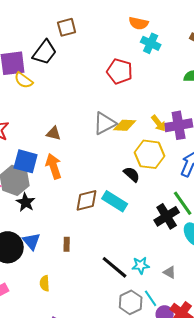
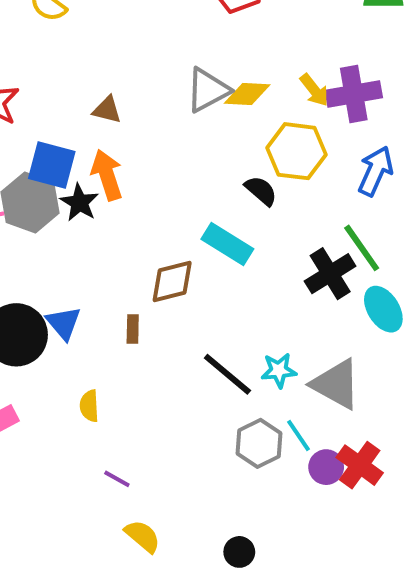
brown diamond: (87, 200) -> (172, 282), moved
black star: (26, 202) -> (79, 203), moved
gray triangle: (170, 272) -> (336, 384), size x2.0

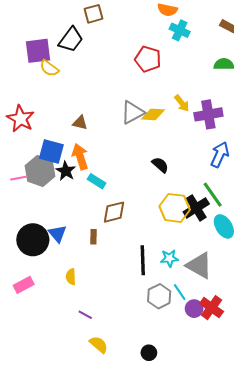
yellow arrow: (314, 90) -> (182, 103), moved
yellow hexagon: (297, 151) -> (175, 208), moved
cyan rectangle: (227, 244) -> (97, 181), moved, size x0.7
black line: (227, 374) -> (143, 260), turned 48

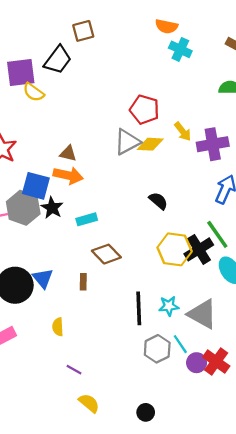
red pentagon: (148, 59) -> (145, 110), moved
orange arrow: (80, 157) -> (68, 175), moved, turned 120
cyan rectangle: (97, 181) -> (87, 219), turned -48
brown diamond: (114, 212) -> (106, 254), turned 60

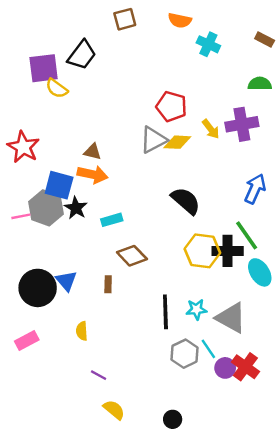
orange semicircle: (166, 26) -> (180, 20), moved
brown square: (83, 31) -> (125, 19), moved
purple cross: (213, 144) -> (242, 124), moved
black semicircle: (158, 201) -> (186, 201), size x1.5
black cross: (199, 249) -> (228, 251), turned 32

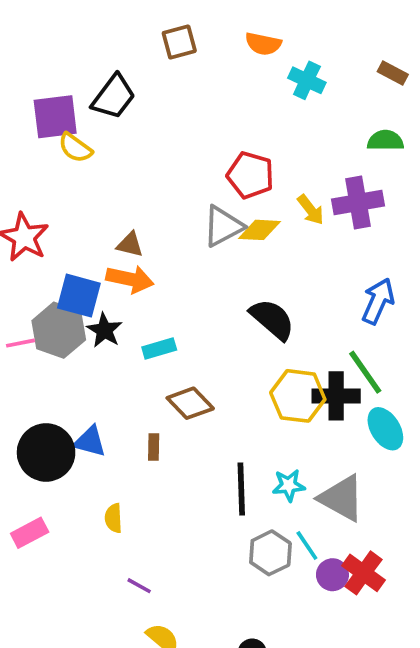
blue triangle: (66, 281) -> (90, 442), turned -35

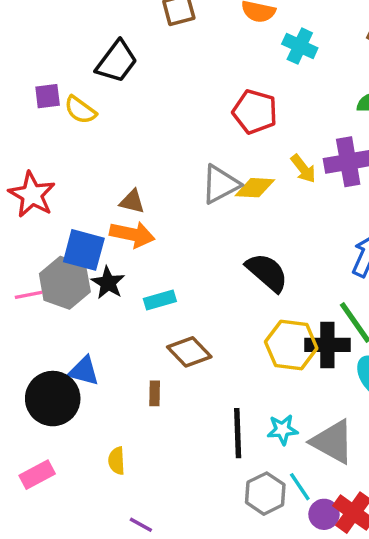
purple square: (55, 117) -> (48, 96), moved, size x0.6
red pentagon: (250, 175) -> (255, 112), moved
blue triangle: (90, 442) -> (84, 371), moved

